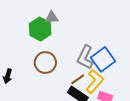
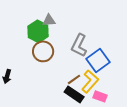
gray L-shape: (85, 57) -> (79, 45), moved
brown circle: (45, 63) -> (43, 51), moved

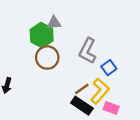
blue square: (98, 60) -> (109, 68), size x0.6

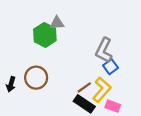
gray L-shape: (88, 51) -> (104, 50), moved
brown circle: (47, 58) -> (36, 78), moved

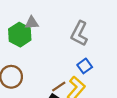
gray L-shape: (104, 50) -> (79, 34), moved

